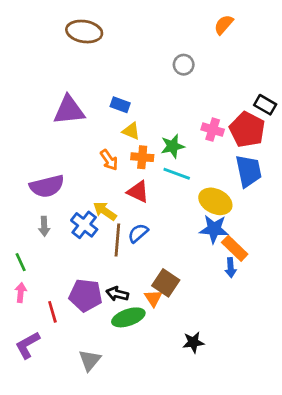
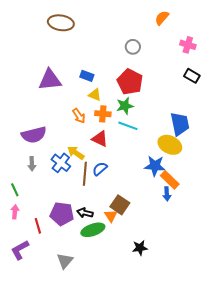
pink cross: (213, 130) -> (188, 45), moved
red pentagon: (247, 130) -> (130, 82), moved
yellow ellipse: (215, 201) -> (170, 145), moved

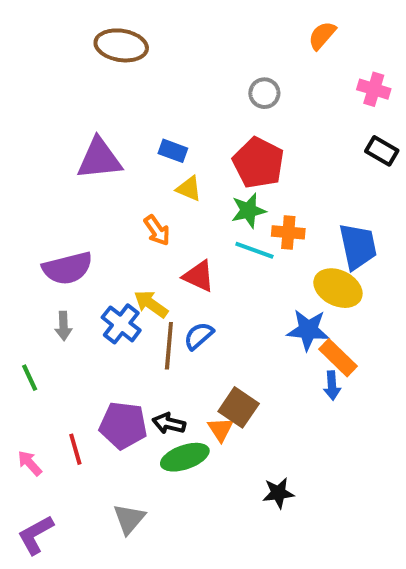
orange cross: (103, 114) -> (288, 232), moved
pink arrow: (15, 212) -> (30, 463), moved, turned -48
purple L-shape: (20, 250) -> (36, 535), moved

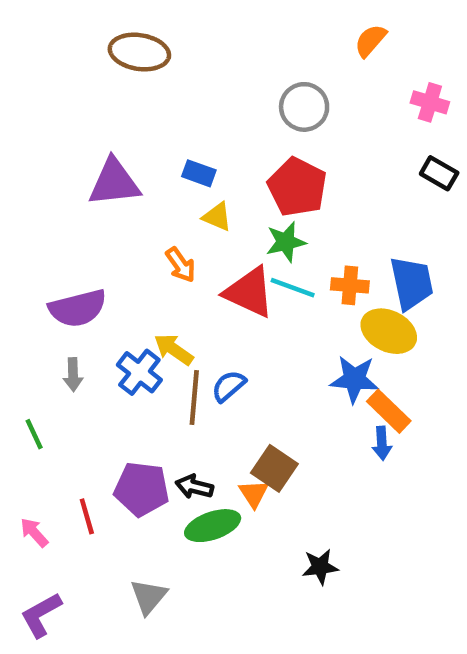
gray circle: (264, 93) -> (304, 107), size x1.4
orange cross: (288, 232) -> (350, 285), moved
red triangle: (199, 276) -> (249, 292), moved, size x1.4

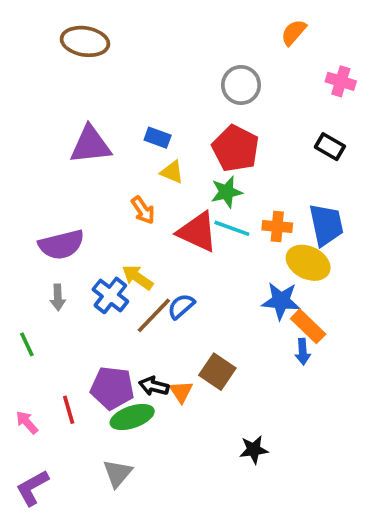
brown ellipse: (139, 52) -> (85, 41), moved
black rectangle: (439, 173) -> (330, 147), moved
brown line: (194, 397) -> (154, 315), turned 39
orange triangle: (254, 494) -> (181, 392), moved
green ellipse: (213, 526) -> (132, 417), moved

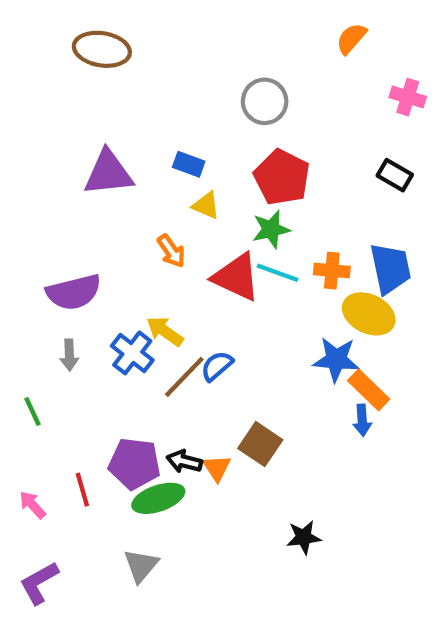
gray circle: (241, 85) -> (265, 101), moved

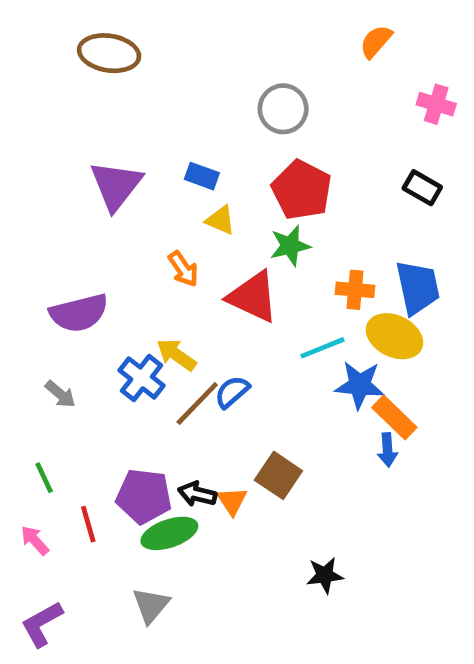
purple triangle: (108, 173) -> (116, 185), turned -46
cyan line: (278, 273) -> (323, 348), moved, turned -42
gray arrow: (69, 355) -> (60, 394), moved, turned -48
green line: (32, 412) -> (44, 478), moved

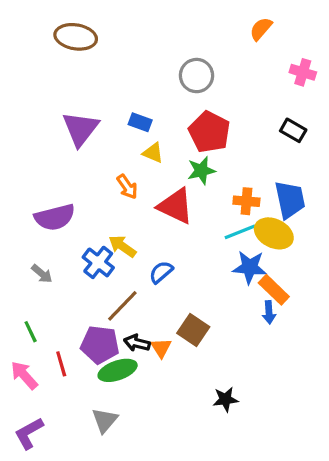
cyan line: (323, 348) -> (240, 232), moved
brown line: (197, 403) -> (122, 306), moved
pink arrow: (35, 540) -> (24, 375), size x1.4

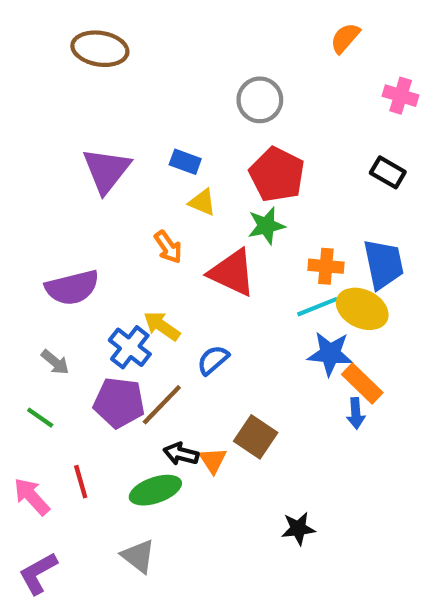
green line: (31, 332) -> (40, 418), moved, turned -30
purple pentagon: (100, 345) -> (119, 403), moved
gray triangle: (105, 420) -> (138, 556), turned -32

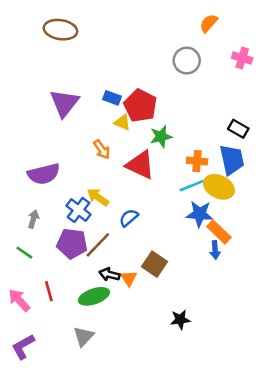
gray circle: (260, 100) -> (187, 61), moved
black rectangle: (388, 172) -> (238, 129), moved
red pentagon: (277, 175) -> (140, 106), moved
gray arrow: (55, 362) -> (33, 219), turned -114
gray triangle: (138, 556) -> (84, 336), turned 35

